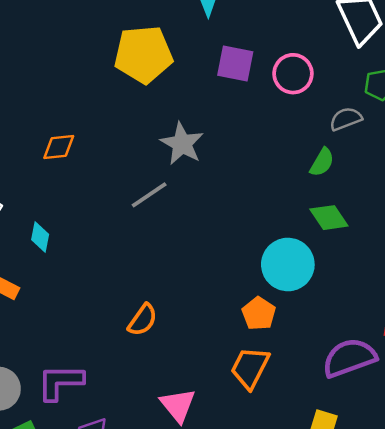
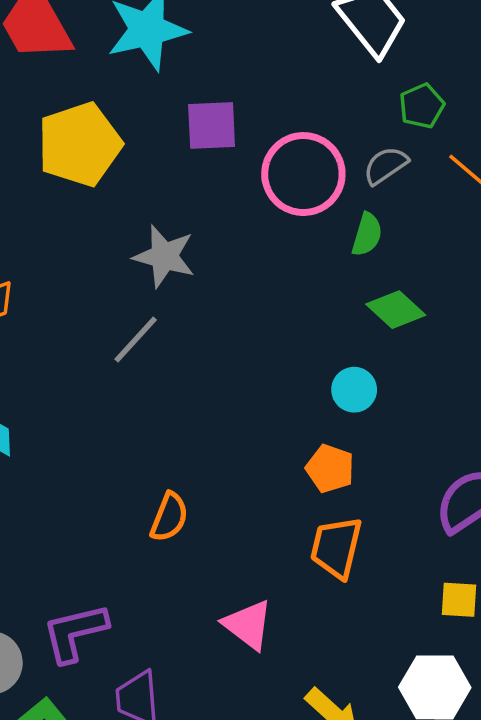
pink circle: (293, 74) -> (303, 174), moved, size x1.4
cyan circle: (288, 265) -> (354, 390), size x0.6

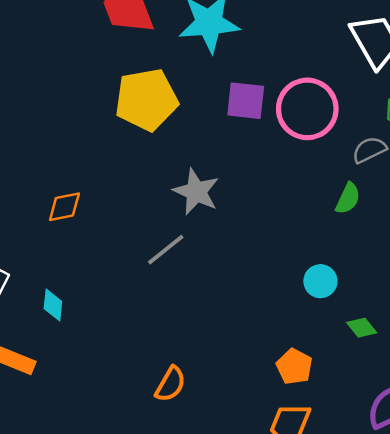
pink circle: (303, 174) -> (307, 109), moved
green diamond: (396, 310) -> (362, 328), moved, size x0.7
cyan circle: (354, 390) -> (320, 281), moved

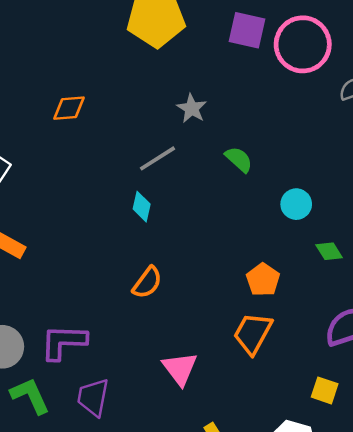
gray star: (196, 192) -> (192, 108), size x0.7
green semicircle: (348, 198) -> (239, 159), moved, turned -80
cyan diamond: (53, 305) -> (142, 207), moved

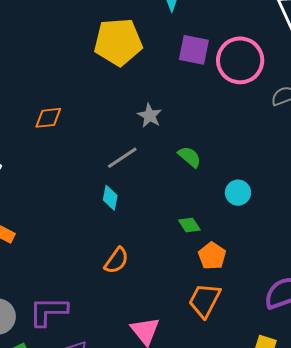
green diamond: (329, 251) -> (189, 225), moved

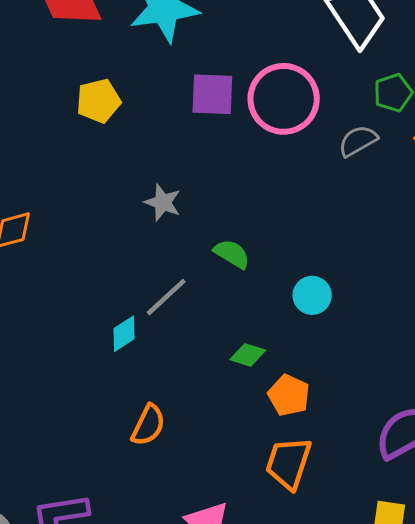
yellow pentagon: (118, 42) -> (98, 101), size x0.6
gray line: (122, 158) -> (166, 297), moved
cyan diamond: (110, 198) -> (124, 334), turned 55
green diamond: (189, 225) -> (248, 355), turned -30

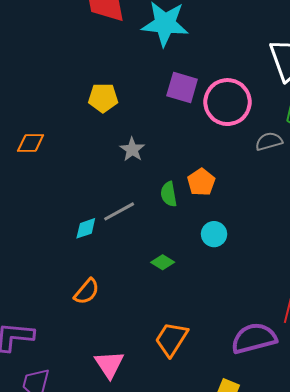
yellow pentagon: (98, 101) -> (103, 98), moved
green semicircle: (232, 254) -> (169, 194), turned -145
orange pentagon: (289, 395) -> (201, 182), moved

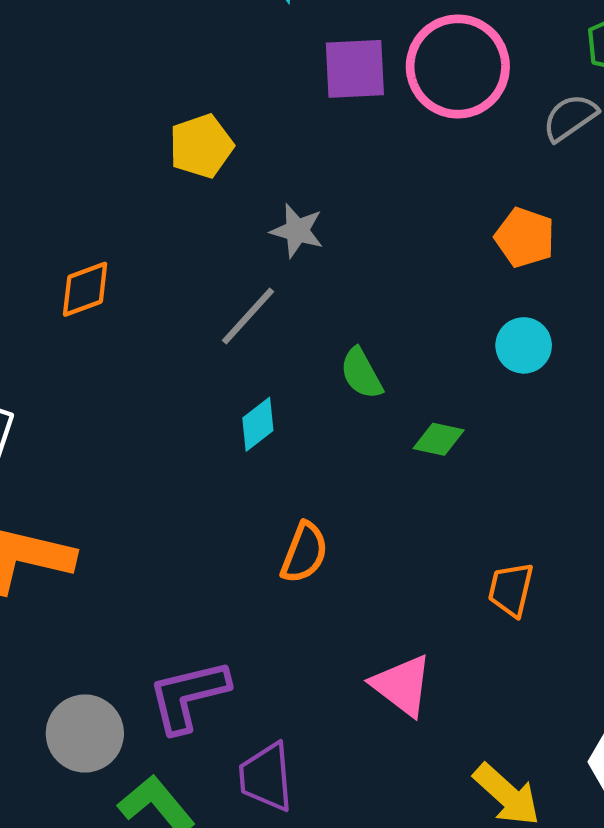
orange pentagon: (201, 182) -> (525, 237), moved
green semicircle: (169, 194) -> (361, 373), moved
gray line: (119, 211) -> (248, 316), moved
orange trapezoid: (171, 339) -> (511, 590), size x0.7

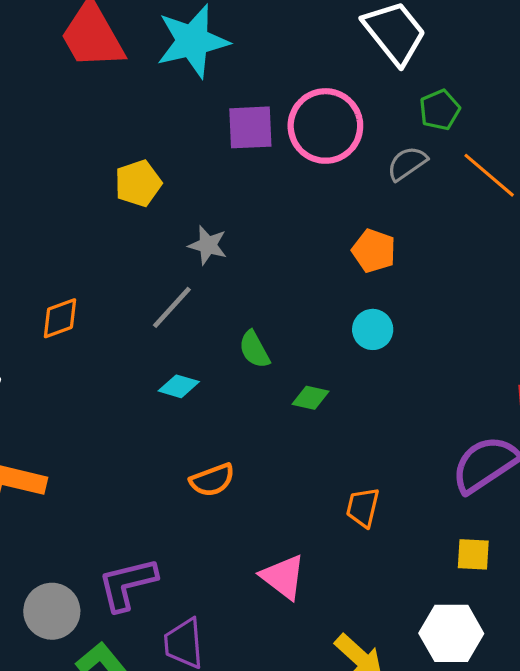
orange diamond: (85, 289) -> (60, 318), moved
cyan diamond: (258, 424) -> (179, 386), turned 54
orange semicircle: (304, 553) -> (212, 480), turned 48

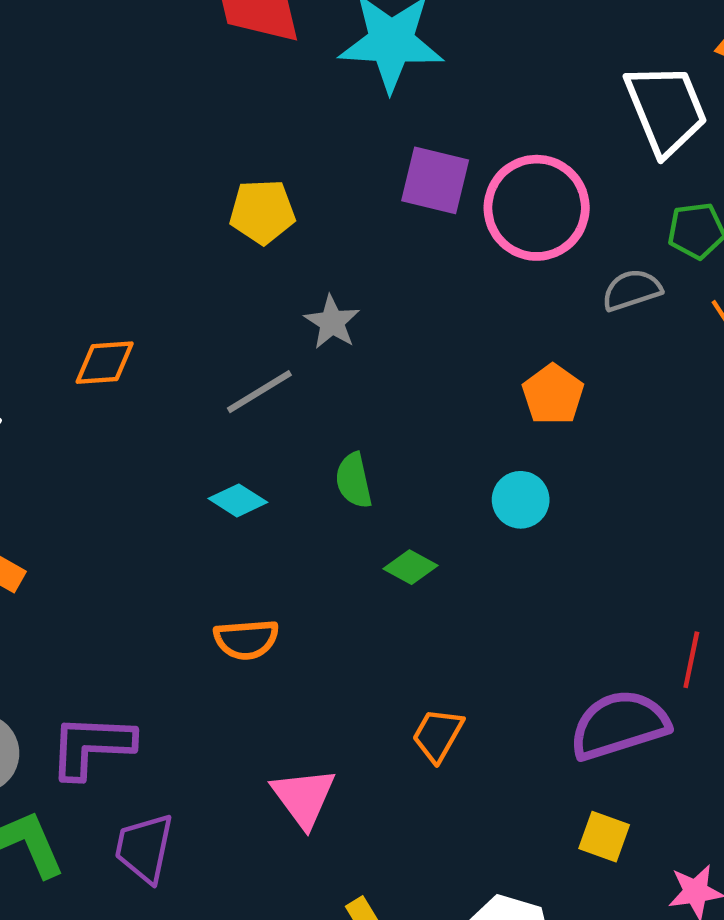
yellow square: (473, 554) -> (604, 837), moved

